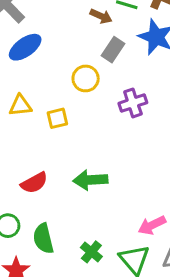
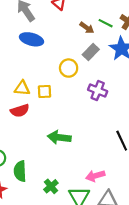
blue ellipse: (25, 47) -> (32, 39), turned 40
purple cross: (133, 103) -> (98, 91), turned 30
yellow triangle: (20, 106) -> (22, 88), moved
red semicircle: (34, 183) -> (20, 111), moved

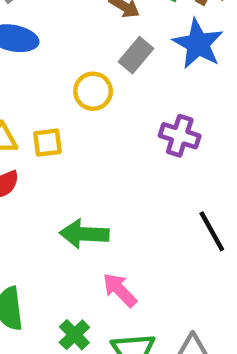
purple cross: (98, 91) -> (180, 136), moved
pink arrow: (95, 176) -> (120, 290), moved, turned 66

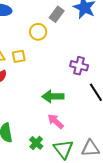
purple cross: (180, 136) -> (79, 66), moved
green arrow: (84, 234) -> (53, 96), moved

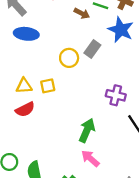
gray rectangle: (57, 14) -> (92, 49), moved
green arrow: (53, 96) -> (87, 130), turned 115

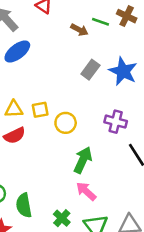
blue star: (121, 30) -> (123, 71), moved
blue ellipse: (26, 34) -> (17, 51), turned -45
yellow circle: (69, 58) -> (66, 123), moved

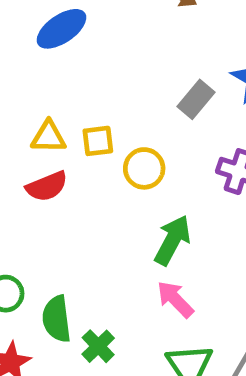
gray rectangle: (90, 70) -> (196, 99), moved
green cross: (62, 218) -> (98, 346), moved

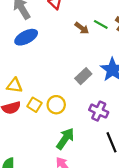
yellow square: (98, 141) -> (34, 105), moved, turned 32

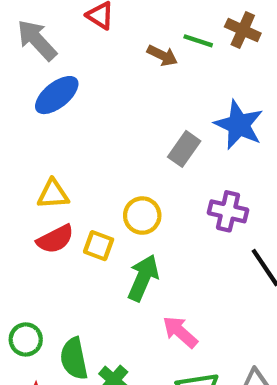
yellow square: (34, 105) -> (99, 246), moved
green arrow: (65, 139) -> (143, 278), moved

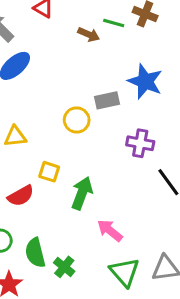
gray rectangle: (184, 149) -> (107, 100), turned 45
yellow circle: (142, 216) -> (77, 120), moved
red semicircle: (55, 239) -> (21, 196), moved

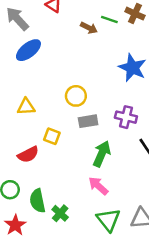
gray rectangle: (107, 100) -> (88, 121), moved
green arrow: (82, 193) -> (102, 154), moved

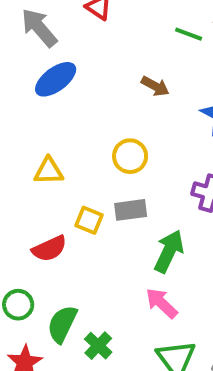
brown arrow: (89, 28) -> (155, 86), moved
gray rectangle: (88, 121) -> (131, 210), moved
green semicircle: (38, 201) -> (62, 324), turned 35

